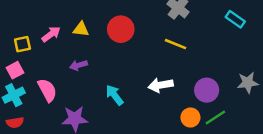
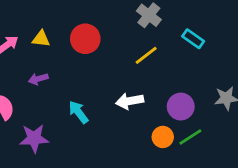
cyan rectangle: (235, 19) -> (193, 39), moved
yellow line: (176, 44) -> (146, 55), turned -60

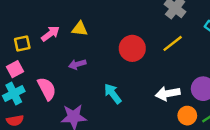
red circle: (85, 39) -> (132, 48), moved
white arrow: (130, 101) -> (168, 94), moved

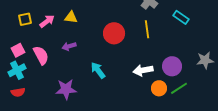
yellow square: (22, 43) -> (25, 19), moved
yellow line: (173, 43) -> (147, 29), turned -60
pink semicircle: (47, 89) -> (41, 55), moved

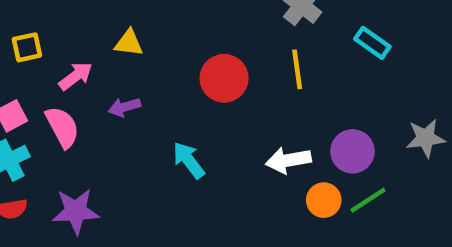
pink arrow: (47, 21) -> (76, 76), moved
purple star: (66, 89) -> (76, 211), moved

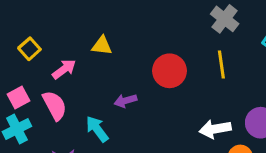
yellow square: (27, 47) -> (29, 49), turned -30
purple arrow: (124, 107) -> (125, 101), moved
cyan arrow: (189, 160) -> (97, 129), moved

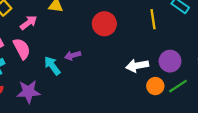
yellow line: (221, 64) -> (153, 19), moved
purple arrow: (125, 101) -> (73, 55), moved

